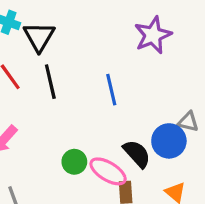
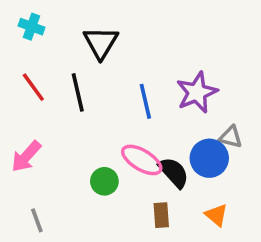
purple star: (153, 35) -> (197, 92), moved
black triangle: (39, 37) -> (101, 43), moved
pink ellipse: (108, 171) -> (142, 160), moved

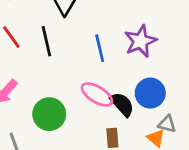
gray triangle: (231, 137) -> (167, 124), moved
green circle: (104, 181) -> (49, 114), moved, size x1.5

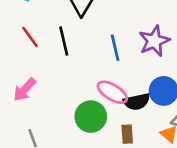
black semicircle: (122, 104) -> (137, 102), turned 120
green circle: (49, 114) -> (91, 117), moved

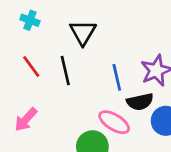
black semicircle: (137, 102) -> (140, 102), moved

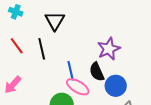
blue line: (117, 77) -> (71, 71), moved
black semicircle: (140, 102) -> (97, 72), turned 78

